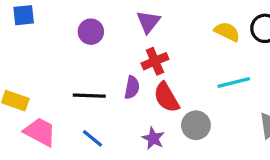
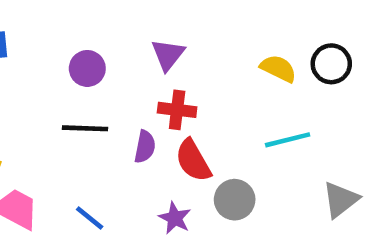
red cross: (155, 61) -> (177, 110), turned 30
black line: (89, 96) -> (85, 128), moved

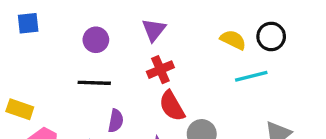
red cross: (177, 110) -> (160, 70), turned -30
cyan line: (288, 140) -> (251, 76), moved
purple semicircle: (145, 147) -> (116, 121), moved

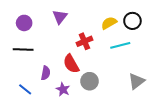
yellow semicircle: (233, 40) -> (109, 23), turned -56
red cross: (160, 70) -> (84, 41), moved
purple semicircle: (116, 121) -> (46, 73), moved

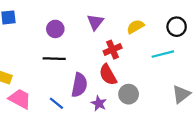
yellow semicircle: (109, 23) -> (135, 27), moved
red cross: (84, 41) -> (113, 50), moved
purple semicircle: (46, 73) -> (79, 85), size x1.5

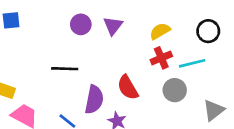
purple circle: (55, 29) -> (81, 24), moved
red cross: (113, 50) -> (161, 58), moved
gray circle: (129, 94) -> (175, 90), moved

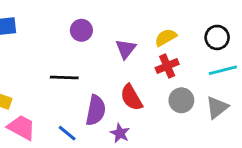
purple triangle: (113, 26) -> (126, 49), moved
cyan line: (192, 63) -> (223, 70), moved
gray triangle: (214, 110) -> (217, 107), moved

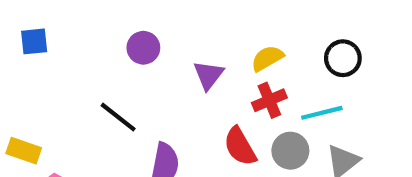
cyan line: (223, 70) -> (322, 113), moved
black line: (64, 77) -> (118, 117), turned 36
red semicircle: (131, 97) -> (240, 146), moved

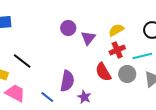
purple circle: (143, 48) -> (68, 28), moved
black line: (118, 117) -> (22, 61), moved

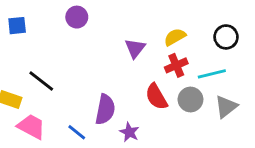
purple circle: (68, 28) -> (77, 17), moved

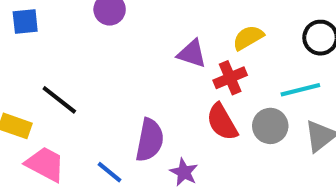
purple triangle: (135, 48) -> (192, 54), turned -50
red cross: (176, 65) -> (230, 78), moved

